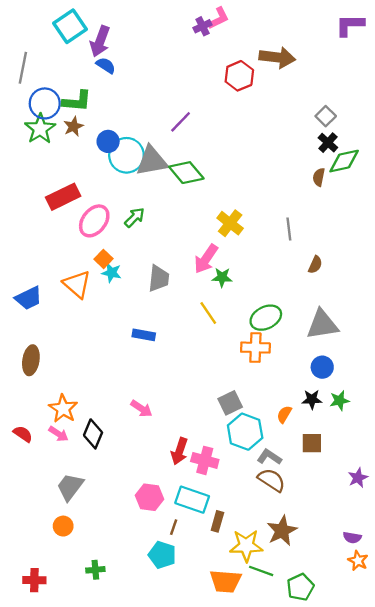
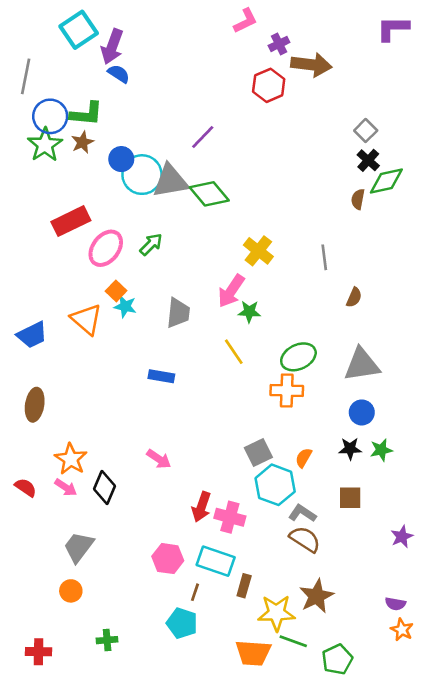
purple cross: (202, 26) -> (279, 44), moved
orange semicircle: (284, 414) -> (304, 458), moved

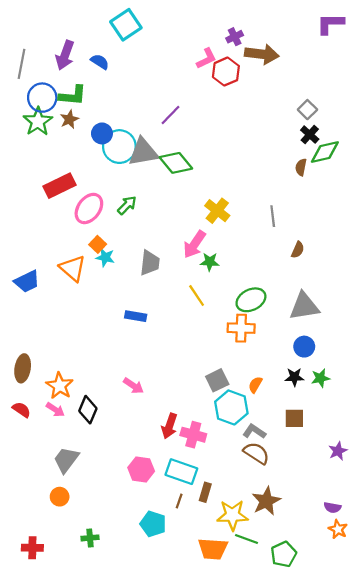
pink L-shape: (245, 21) -> (206, 58), moved
cyan square: (79, 30) -> (126, 25), moved
purple arrow: (112, 47) -> (65, 55), moved
brown ellipse: (35, 405) -> (23, 368), moved
brown line: (195, 592) -> (179, 501), moved

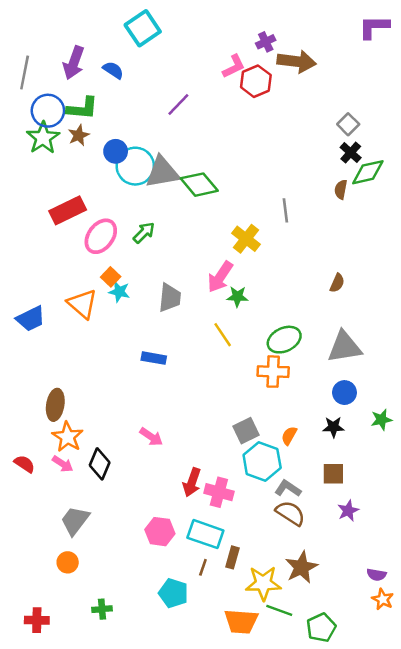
purple line: (170, 115) -> (178, 105), moved
gray line: (273, 216) -> (285, 210), moved
brown ellipse: (23, 368) -> (55, 405), moved
green star: (321, 378) -> (381, 420), moved
purple star: (338, 451) -> (348, 511), moved

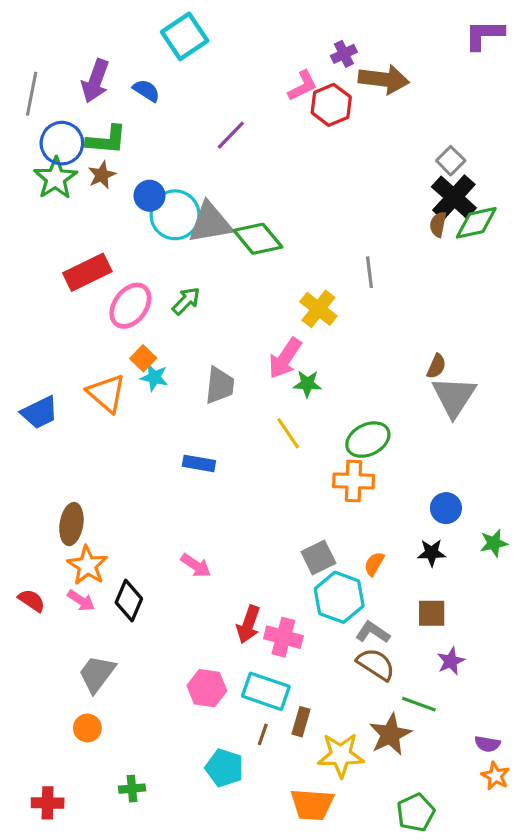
black cross: (351, 153) -> (454, 197), size x1.6
brown semicircle: (341, 189) -> (438, 224), moved
gray triangle: (344, 347) -> (454, 397), moved, turned -48
green line: (279, 610) -> (419, 704), moved

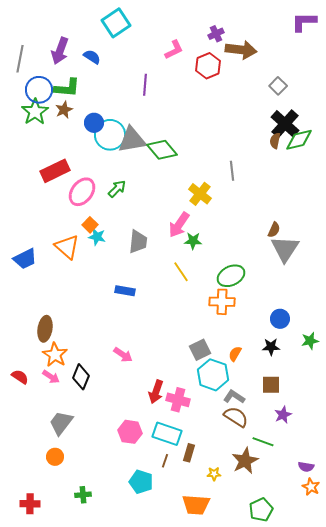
pink L-shape: (303, 86) -> (174, 50), moved
purple line: (231, 135) -> (145, 85), turned -40
gray square: (451, 161) -> (278, 86), moved
yellow star: (341, 755) -> (214, 474), size x0.5

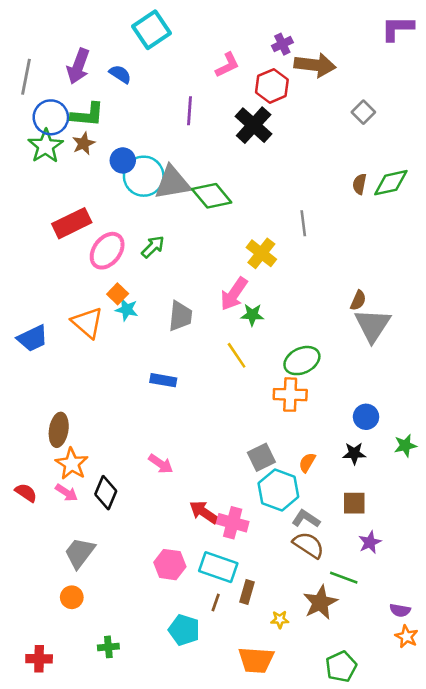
black cross: (285, 124) -> (254, 125), moved
red arrow: (156, 392) -> (204, 512), turned 105

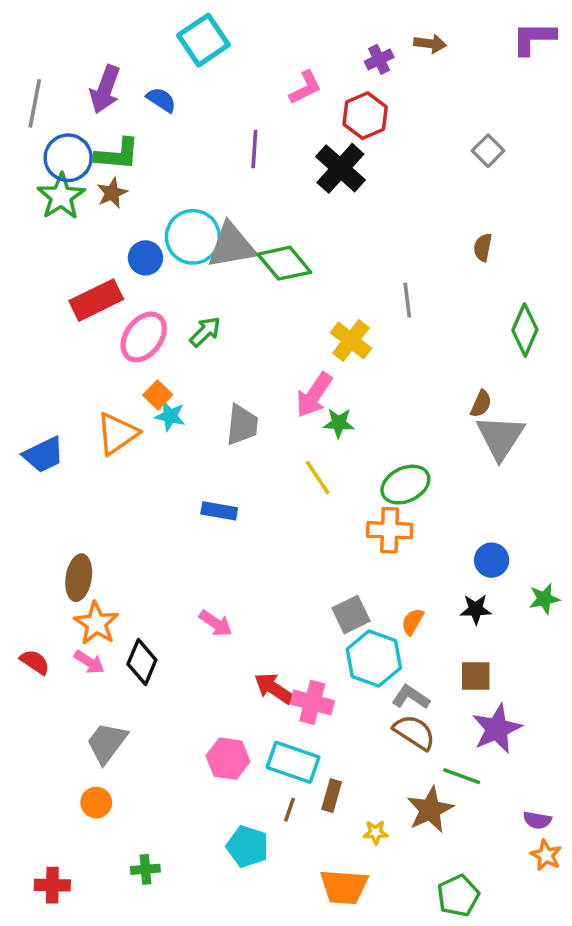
brown arrow: (315, 65) -> (430, 44), moved, size x0.6
blue circle: (123, 160) -> (145, 258), moved
green diamond: (391, 183) -> (525, 330), moved, turned -54
orange triangle: (87, 323) -> (117, 434), turned 44
purple star: (370, 542) -> (497, 729), size x1.6

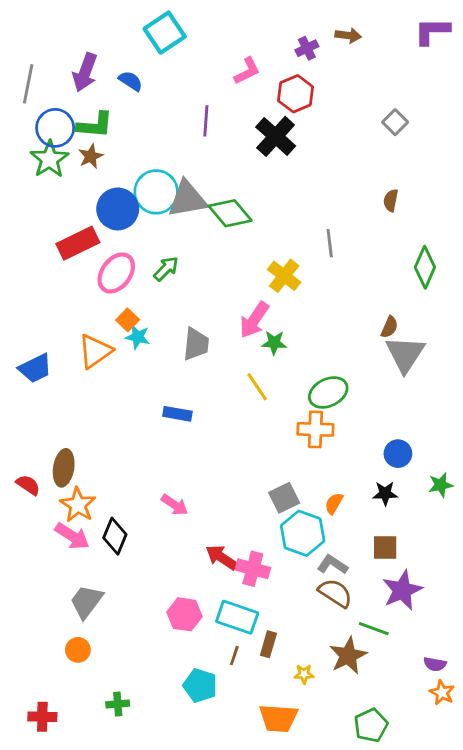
blue circle: (145, 258) -> (118, 209), size x1.5
red semicircle: (35, 662) -> (28, 485), moved
pink arrow: (89, 662) -> (72, 536), size x1.4

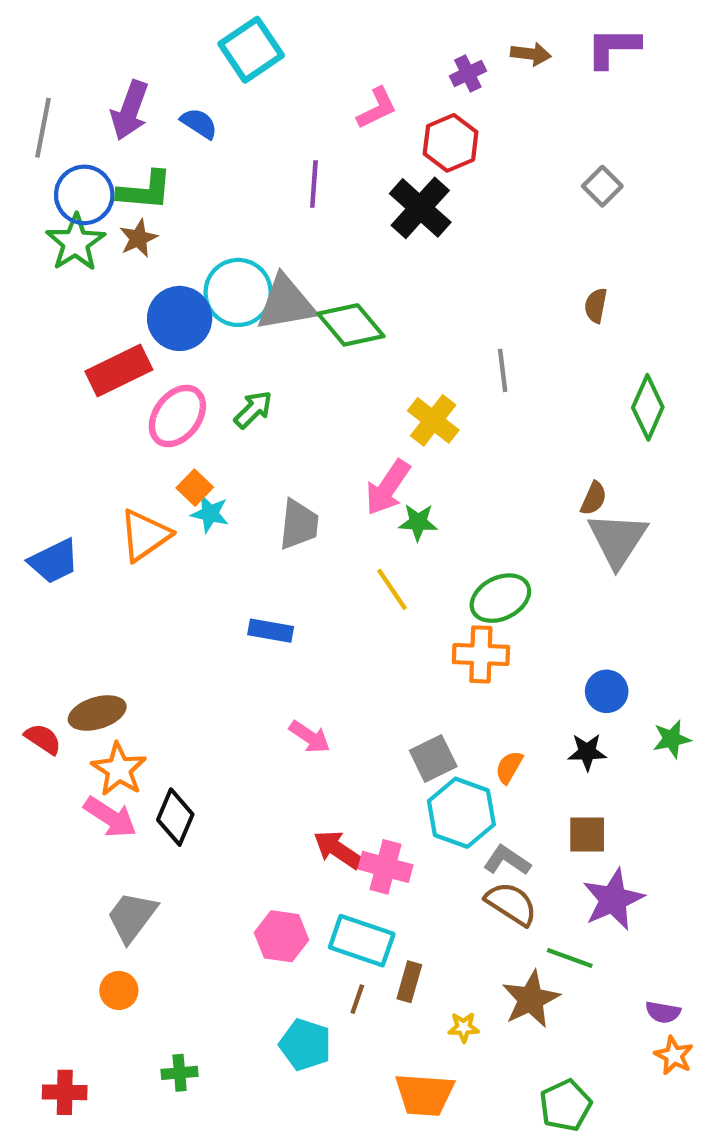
purple L-shape: (432, 31) -> (613, 47), moved
brown ellipse: (64, 468) -> (97, 713), turned 64
pink arrow: (175, 505) -> (310, 737), moved

